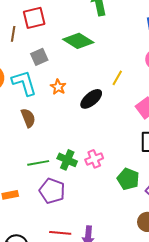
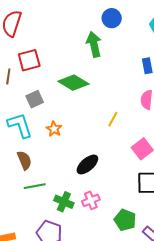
black ellipse: (91, 99) -> (87, 164), moved
green line: (38, 163) -> (35, 186), moved

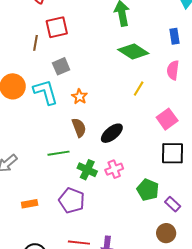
green diamond: (73, 83) -> (133, 52), moved
brown semicircle: (24, 160) -> (79, 128), moved

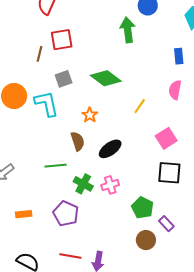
green diamond: (133, 52) -> (106, 78), moved
orange star: (79, 97) -> (90, 115), moved
brown circle: (166, 233) -> (146, 240), moved

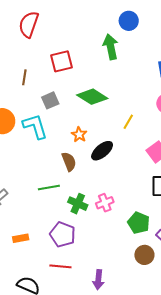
red square: (62, 40) -> (62, 61), moved
black ellipse: (110, 149) -> (102, 151), moved
red line: (70, 256) -> (60, 266), moved

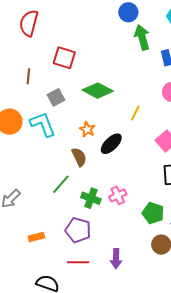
green arrow: (111, 47) -> (142, 37), moved
red square: (62, 61) -> (64, 58), turned 35
green line: (49, 187) -> (61, 184), turned -35
purple arrow: (98, 280) -> (116, 259), moved

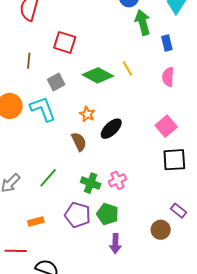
yellow line: (135, 113) -> (127, 68), moved, turned -56
green line: (61, 184) -> (48, 178), moved
green pentagon: (153, 213) -> (108, 214), moved
red line: (78, 262) -> (16, 251), moved

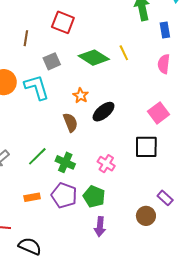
black square: (174, 160) -> (146, 147), moved
pink cross: (117, 180) -> (106, 164), turned -36
green cross: (91, 183) -> (65, 162), moved
orange rectangle: (36, 222) -> (32, 197), moved

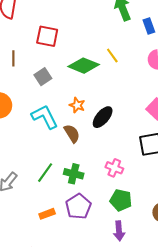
cyan L-shape: (37, 87) -> (45, 117), moved
purple pentagon: (64, 195) -> (78, 206), turned 30
green pentagon: (94, 197) -> (121, 200), moved

